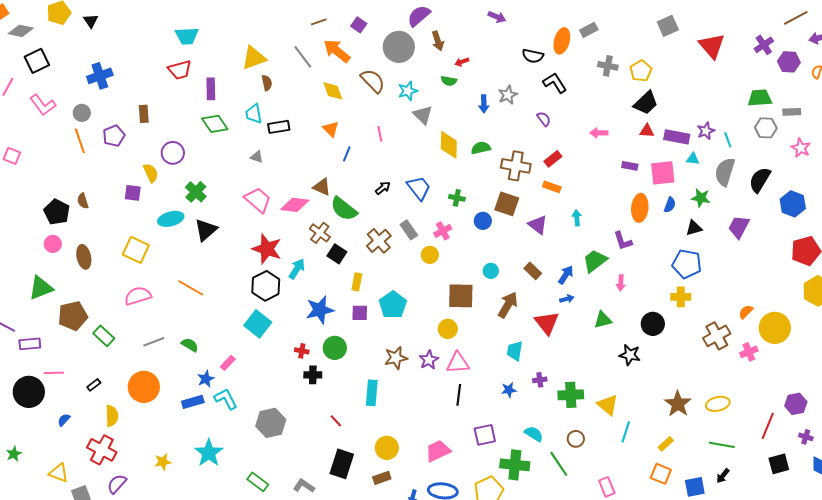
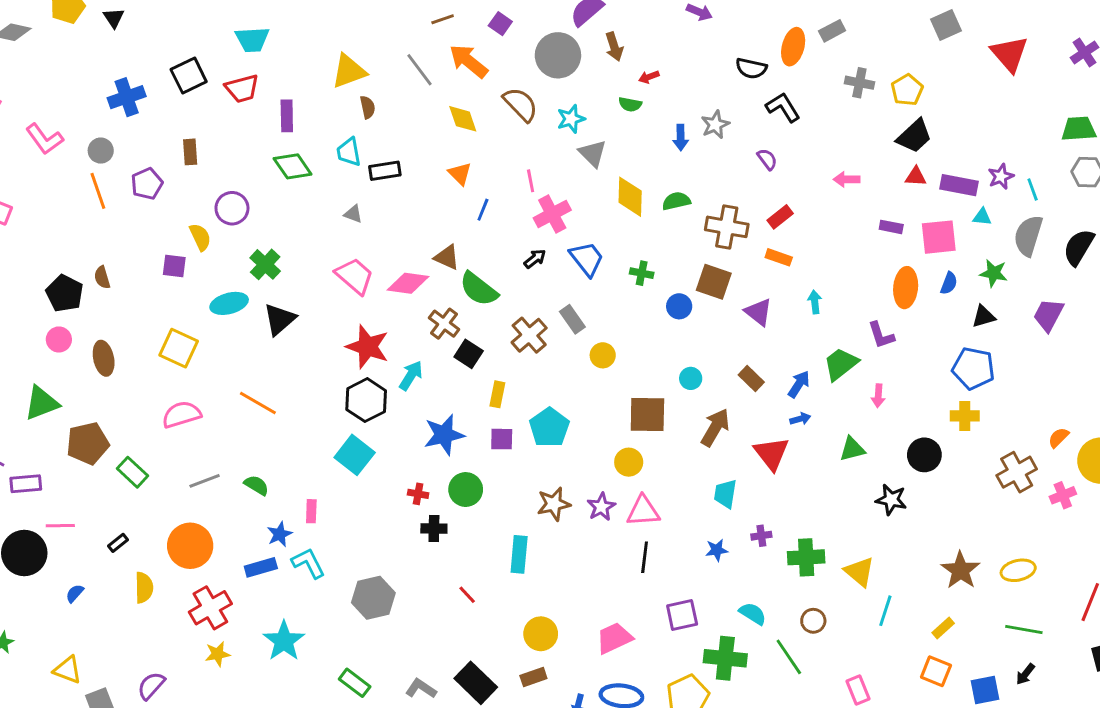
black square: (37, 61) -> (189, 76), moved
pink cross: (443, 231) -> (552, 214), moved, size x1.4
pink rectangle: (228, 363) -> (311, 511), turned -42
red cross: (102, 450) -> (210, 608), moved, turned 32
black rectangle: (342, 464) -> (476, 683), moved, turned -64

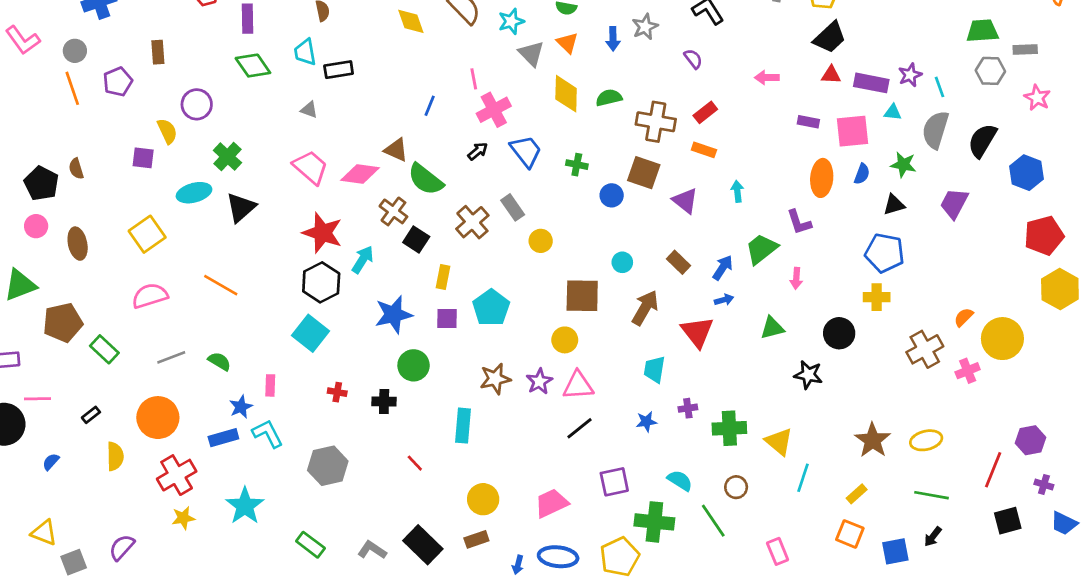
orange triangle: (460, 174) -> (567, 43), moved
yellow square: (179, 348) -> (147, 234), turned 30
red cross: (418, 494) -> (337, 392), moved
black line: (645, 557) -> (579, 428), turned 44

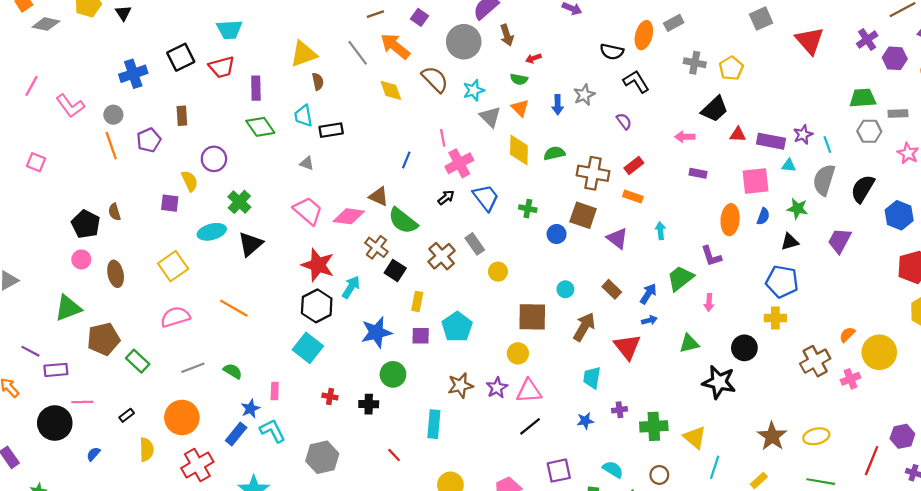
black trapezoid: (830, 37) -> (715, 109), moved
purple rectangle: (808, 122) -> (698, 173), moved
black star: (808, 375) -> (719, 382), size x1.4
blue rectangle: (223, 438) -> (236, 434), turned -35

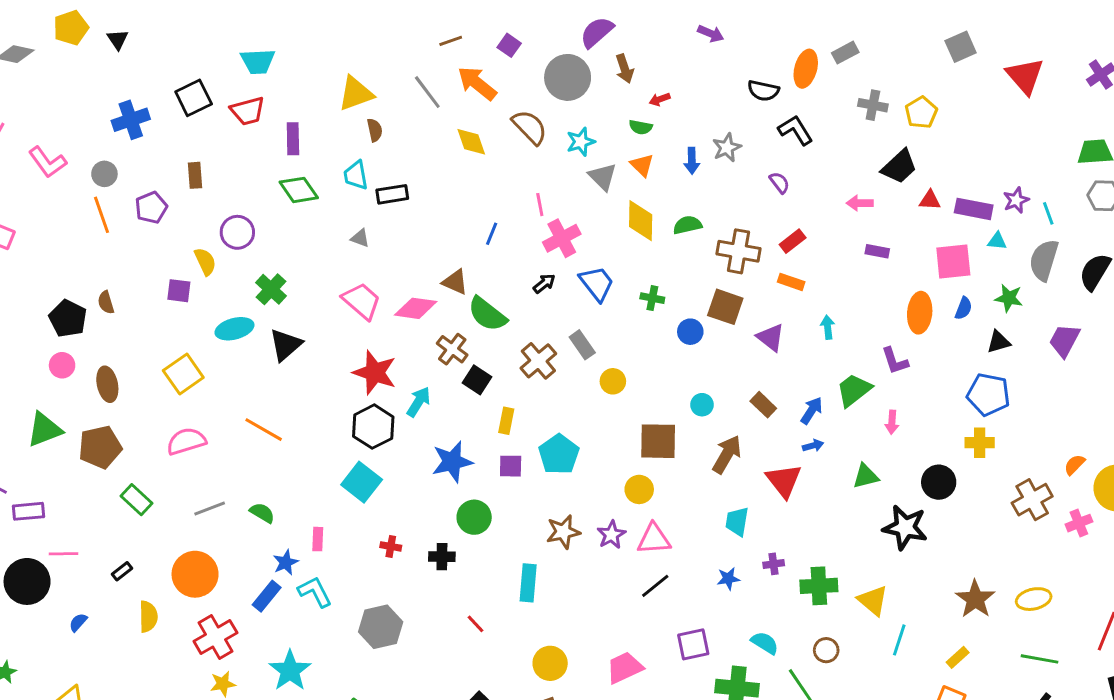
brown pentagon: (103, 339) -> (100, 447), moved

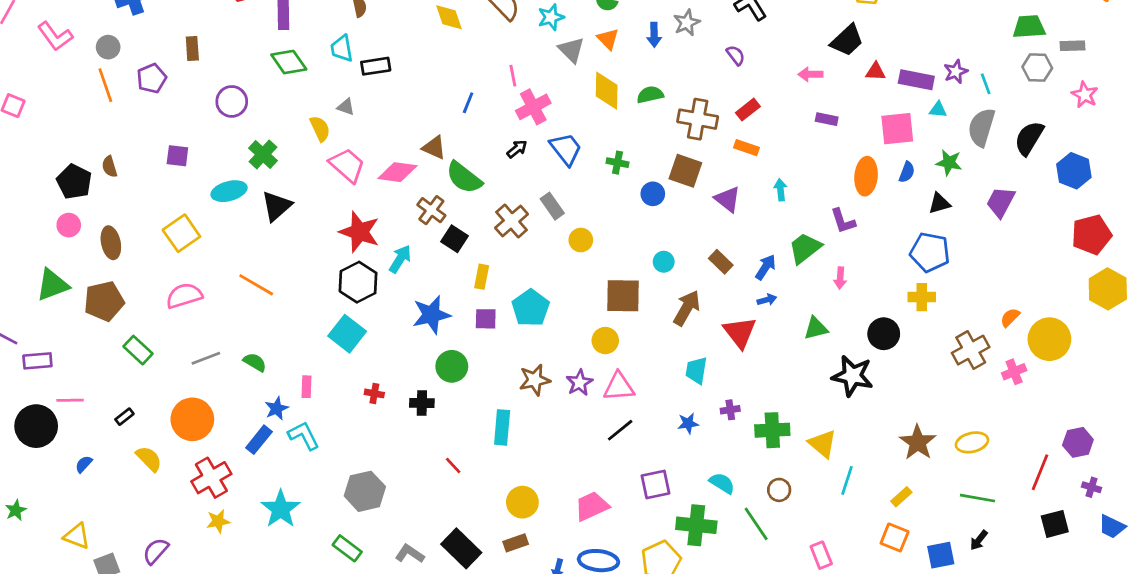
yellow semicircle: (205, 262) -> (320, 129), moved
yellow semicircle: (148, 617) -> (149, 459), turned -44
gray hexagon: (381, 627) -> (365, 491), moved

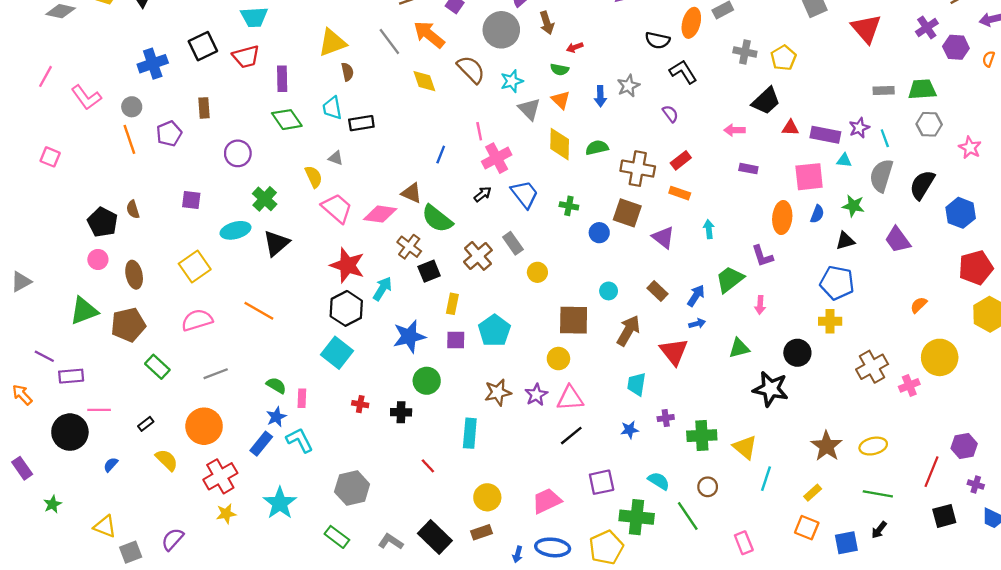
gray rectangle: (1073, 46) -> (884, 90), moved
purple trapezoid: (1001, 202) -> (898, 240), turned -64
black square: (454, 239) -> (429, 271), turned 35
orange semicircle: (1010, 317) -> (919, 305), moved
green semicircle: (255, 362) -> (276, 385), moved

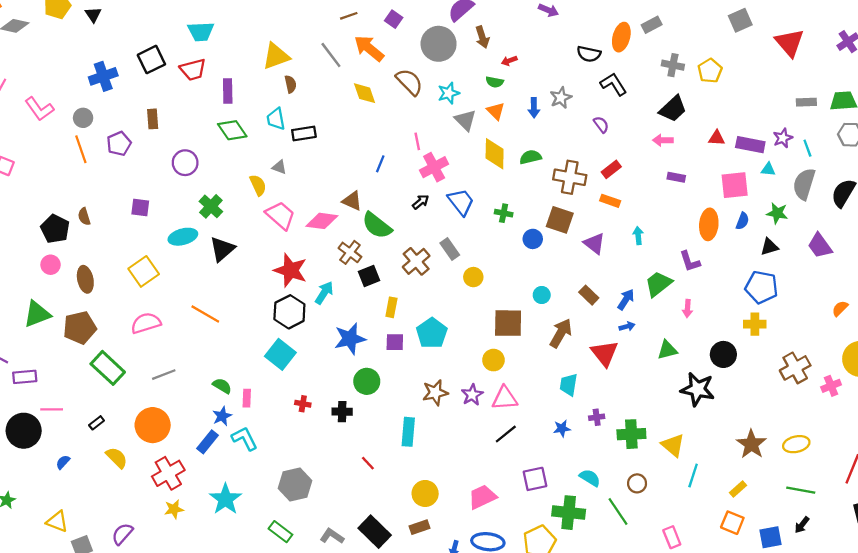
black trapezoid: (766, 101) -> (673, 109), moved
green rectangle: (157, 367) -> (108, 368), size x1.4

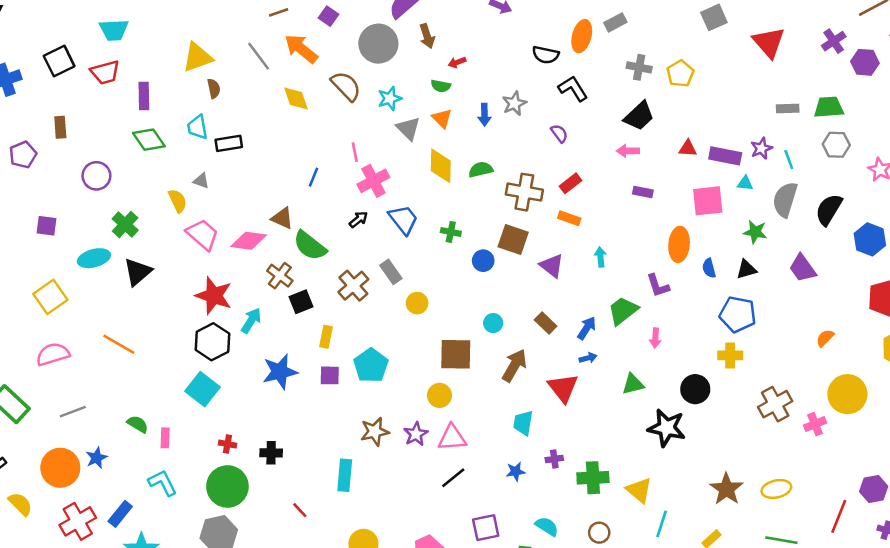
blue semicircle: (742, 221) -> (709, 268), moved, turned 144
green circle: (367, 381) -> (227, 486), moved, size x1.4
blue star: (222, 416) -> (96, 458), moved
blue rectangle: (208, 442) -> (120, 514), moved

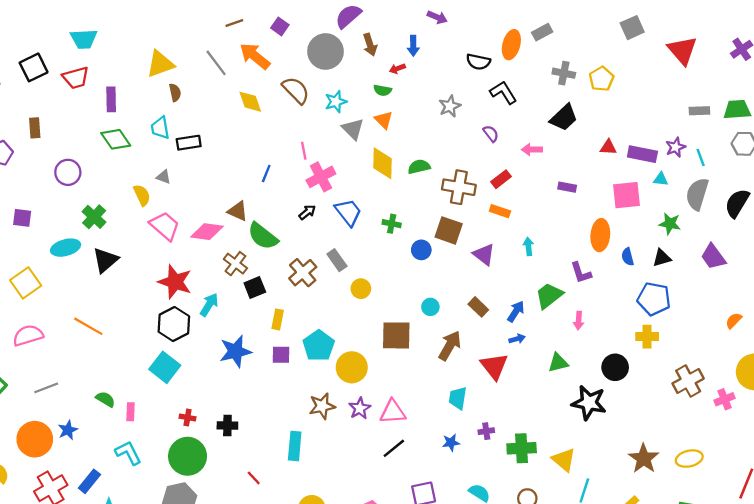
blue arrow: (484, 115) -> (413, 46), moved
pink arrow: (628, 151) -> (532, 150), moved
yellow circle: (440, 395) -> (352, 367), moved, size x1.4

